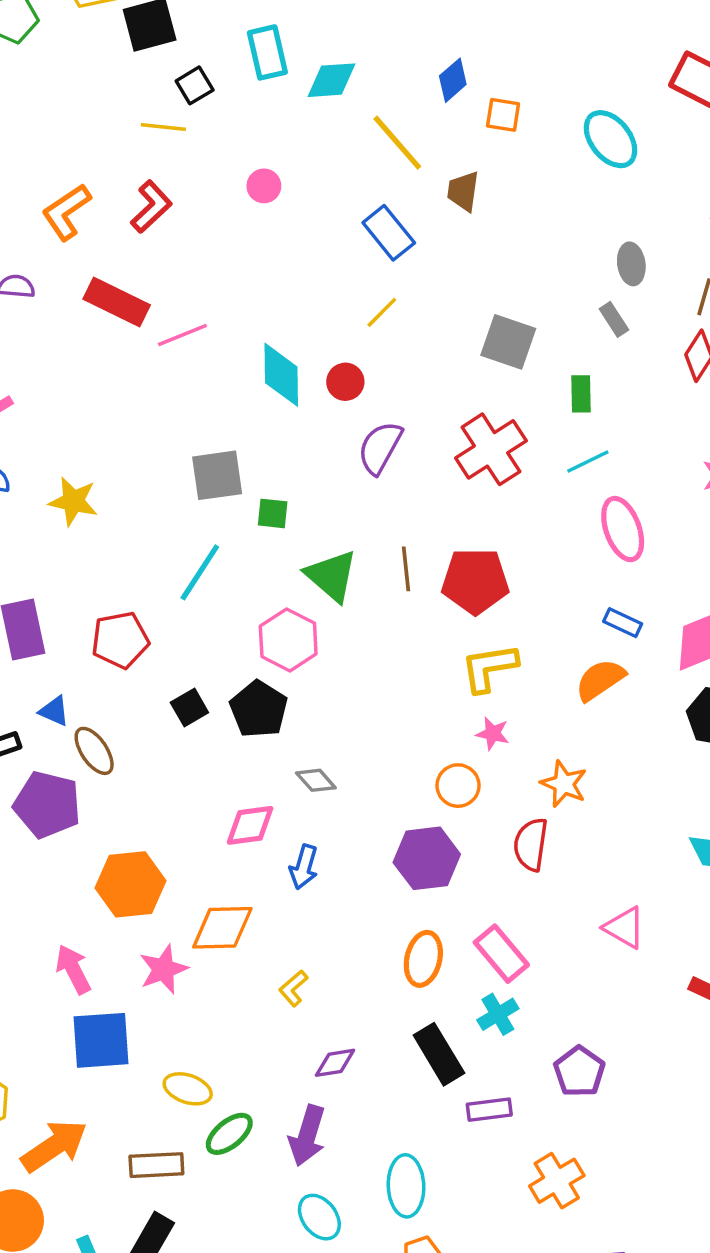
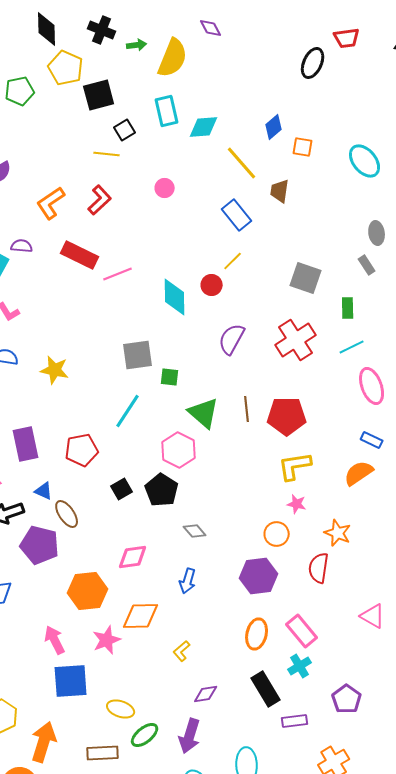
red circle: (345, 382) -> (212, 285), moved
pink diamond: (250, 825) -> (133, 557), moved
orange arrow: (54, 1146) -> (44, 742), turned -39

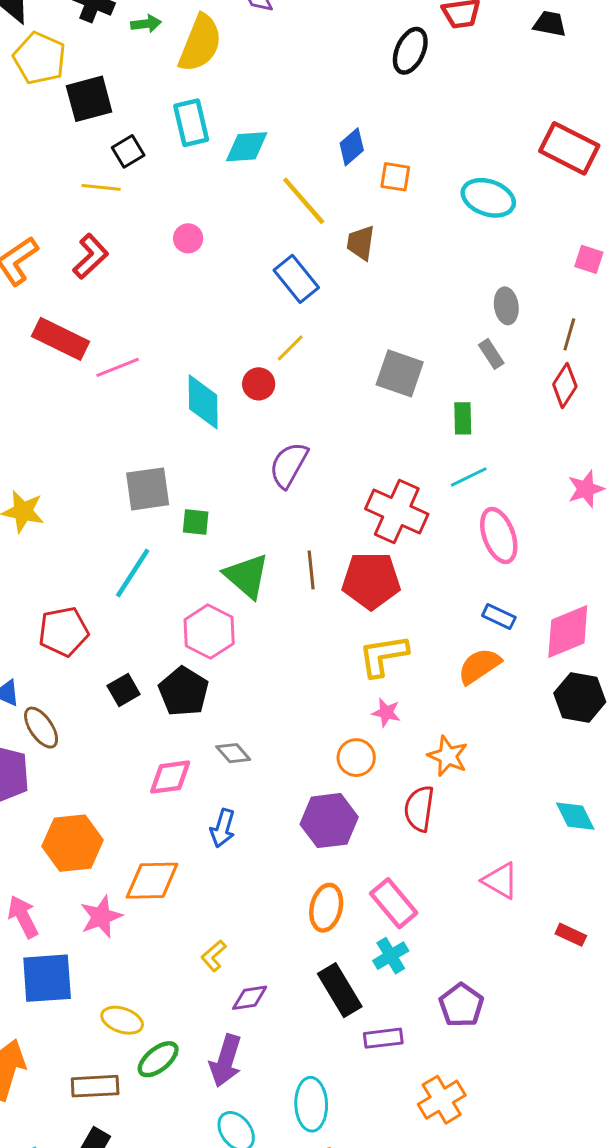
cyan ellipse: (365, 161) -> (488, 198), turned -32
red cross: (296, 340) -> (397, 511), moved, turned -33
pink diamond: (133, 557) -> (170, 777), moved
yellow L-shape: (182, 651) -> (214, 956), moved

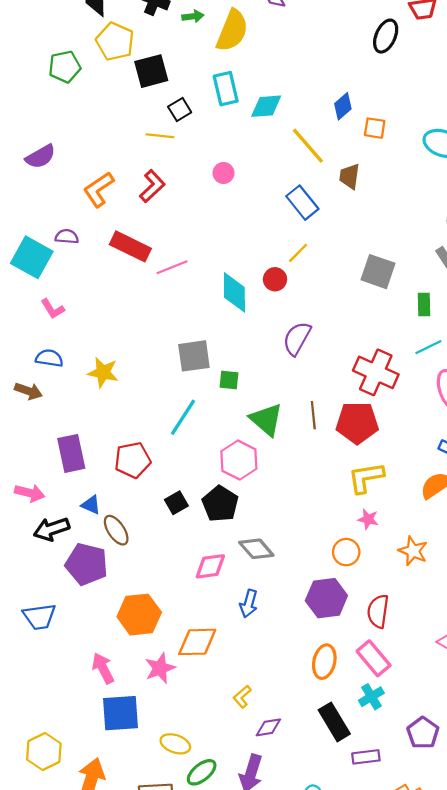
gray diamond: (233, 753) -> (256, 549), size x1.4
red semicircle: (419, 809) -> (378, 611), moved

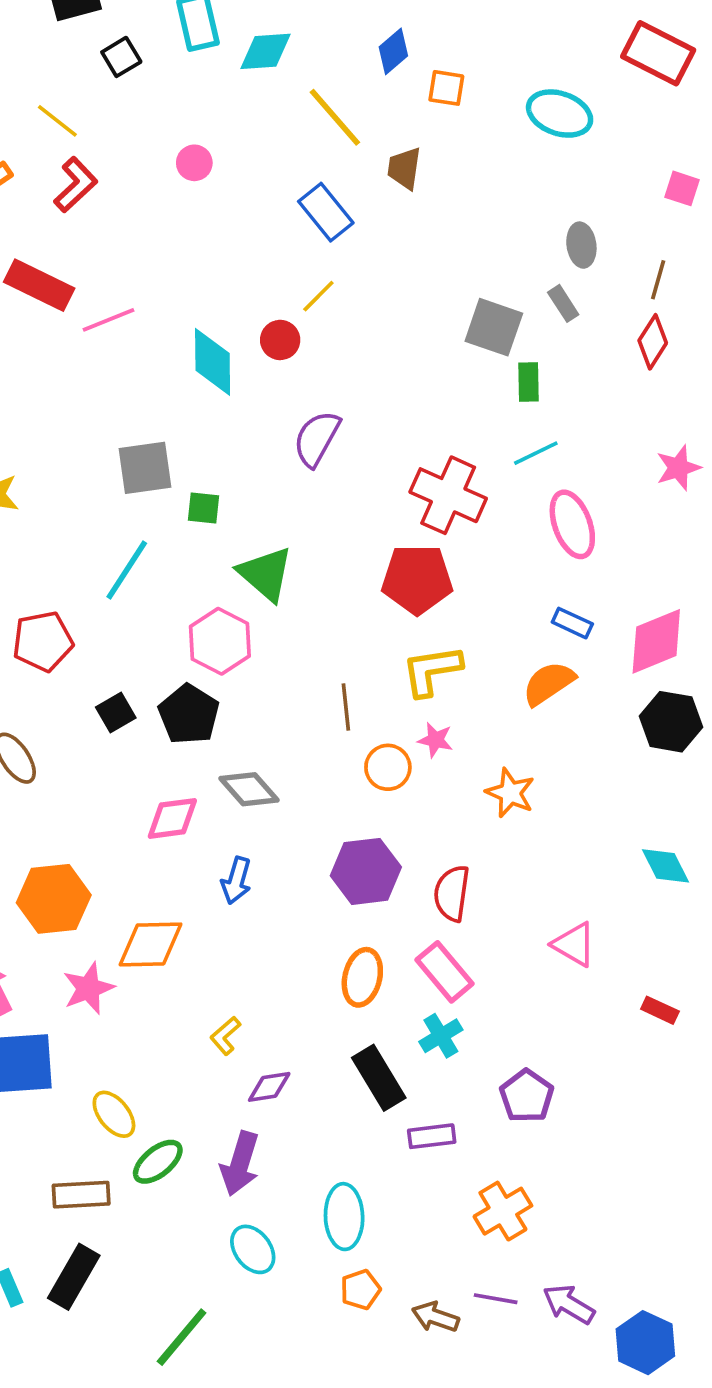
yellow line: (160, 136) -> (57, 121), moved, turned 32
gray square: (378, 272) -> (494, 327), moved
brown line: (313, 415) -> (346, 707), moved
orange circle: (346, 552) -> (388, 767), moved
yellow ellipse: (175, 744) -> (114, 1114), turned 32

